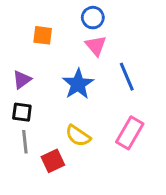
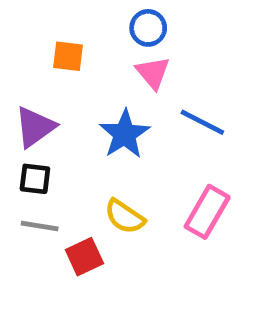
blue line: (127, 77) -> (202, 122), turned -40
purple triangle: (22, 80) -> (35, 127), size x1.4
gray line: (25, 142) -> (40, 226), turned -75

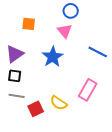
blue circle: (148, 28) -> (71, 11), moved
blue line: (202, 122) -> (98, 52), moved
yellow semicircle: (125, 217) -> (59, 103), moved

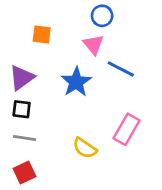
blue line: (98, 52) -> (121, 69), moved
red square: (36, 109) -> (24, 172), moved

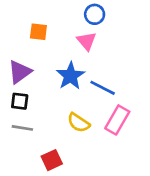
blue line: (121, 69) -> (103, 88), moved
yellow semicircle: (85, 148) -> (79, 123), moved
red square: (24, 172) -> (52, 160), moved

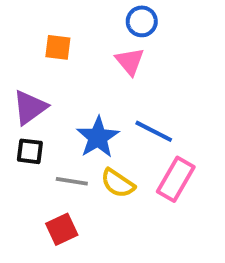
blue star: (71, 76) -> (98, 137), moved
gray line: (22, 128) -> (72, 181), moved
red square: (52, 160) -> (62, 229), moved

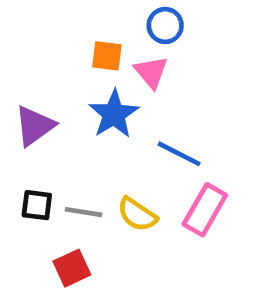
orange square: (58, 47) -> (107, 56), moved
blue star: (98, 137) -> (114, 114), moved
black square: (30, 151) -> (37, 205), moved

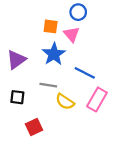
gray line: (84, 212) -> (48, 85), moved

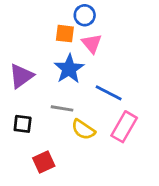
blue circle: (78, 12) -> (85, 15), moved

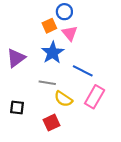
orange square: (65, 34) -> (49, 26), turned -32
black square: (23, 124) -> (17, 107), moved
red square: (44, 162) -> (51, 123), moved

